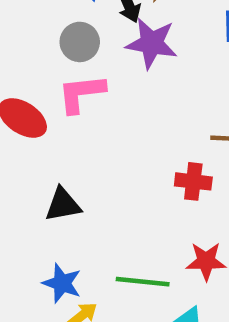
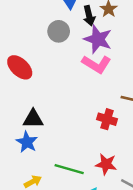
pink L-shape: (81, 93) -> (97, 64), moved, turned -152
blue star: (62, 283) -> (27, 142), moved

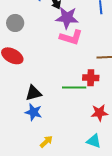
gray circle: (59, 31) -> (15, 23), moved
green line: (69, 169) -> (74, 87), moved

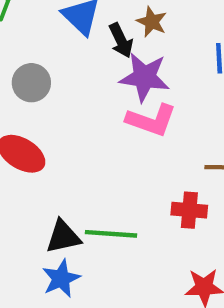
green line: (74, 87) -> (111, 234), moved
blue star: (33, 112) -> (61, 279), turned 30

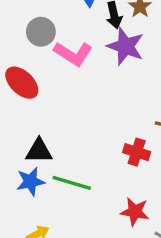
pink L-shape: (151, 120) -> (73, 54), moved
green line: (111, 234) -> (72, 183), moved

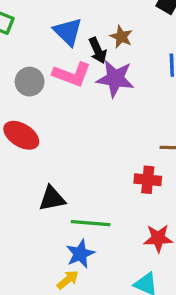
pink L-shape: (73, 54) -> (72, 74), moved
blue star: (30, 181) -> (80, 254), moved

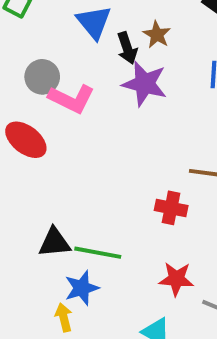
pink L-shape: (72, 74) -> (72, 99), moved
black triangle: (52, 199) -> (55, 242), moved
yellow arrow: (68, 280) -> (64, 317), turned -70

